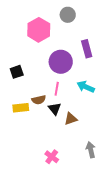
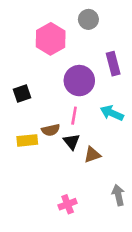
pink cross: (52, 157) -> (68, 204), turned 32

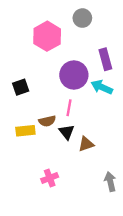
cyan arrow: (112, 113) -> (102, 87), moved
pink cross: (68, 204) -> (50, 178), moved

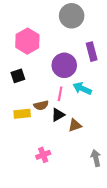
gray circle: (82, 18) -> (72, 16), size x1.5
pink hexagon: (47, 36) -> (27, 41), moved
cyan arrow: (102, 87) -> (82, 88), moved
black triangle: (67, 132) -> (58, 115), turned 40

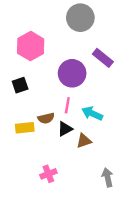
purple rectangle: (92, 52) -> (103, 58), turned -36
cyan arrow: (82, 88) -> (92, 113), moved

